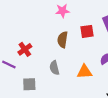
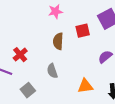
orange triangle: (84, 72) -> (85, 86), moved
gray square: (29, 84) -> (28, 90), turned -32

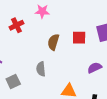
pink star: (55, 11) -> (42, 11), moved
red cross: (20, 55) -> (16, 25), moved

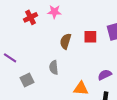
red cross: (16, 25) -> (30, 17), moved
purple semicircle: (95, 68) -> (105, 75), moved

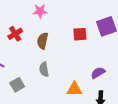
red cross: (30, 17) -> (15, 34), moved
brown semicircle: (66, 41) -> (43, 41), moved

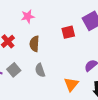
gray square: (17, 85) -> (14, 70), moved
orange triangle: (74, 89) -> (71, 84), turned -42

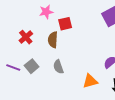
red square: (68, 32) -> (65, 24), moved
orange triangle: (71, 84) -> (90, 81), turned 35

